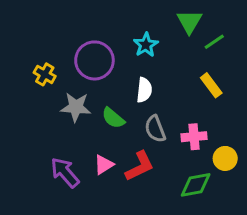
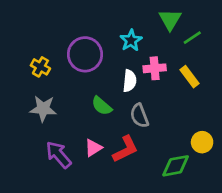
gray star: (76, 107) -> (43, 109), moved
pink cross: (194, 137) -> (155, 68), moved

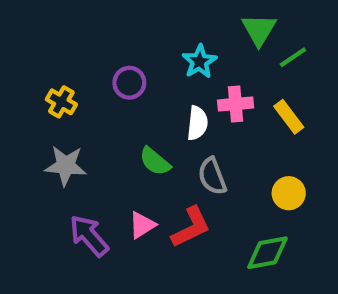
purple circle: (85, 54) -> (129, 83), size x0.6
yellow circle: (202, 142) -> (289, 193), moved

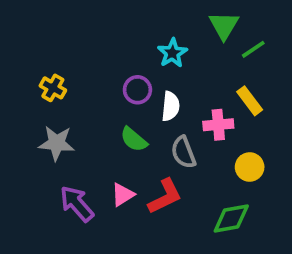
purple circle: (129, 83) -> (137, 90), moved
pink cross: (236, 104) -> (218, 125), moved

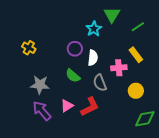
green triangle: (224, 25) -> (112, 15), moved
gray star: (57, 143) -> (40, 85), moved
green diamond: (231, 218) -> (145, 119), moved

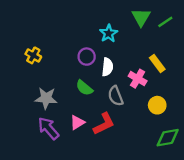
green triangle: (112, 15) -> (141, 17), moved
green line: (138, 27) -> (165, 22), moved
pink cross: (119, 68) -> (138, 79), turned 35

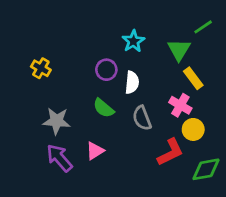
green triangle: (141, 17) -> (179, 50), moved
pink cross: (138, 79) -> (180, 105), moved
red L-shape: (104, 124) -> (170, 152), moved

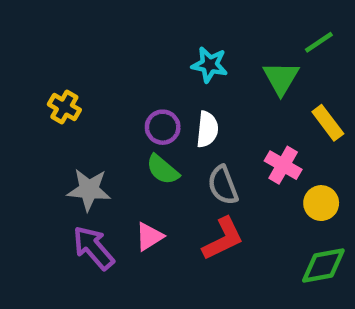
cyan star: (133, 41) -> (210, 65), turned -30
purple circle: (106, 70) -> (163, 127), moved
yellow rectangle: (193, 78) -> (328, 123), moved
yellow circle: (193, 129) -> (321, 203), moved
red L-shape: (170, 152) -> (223, 239), moved

